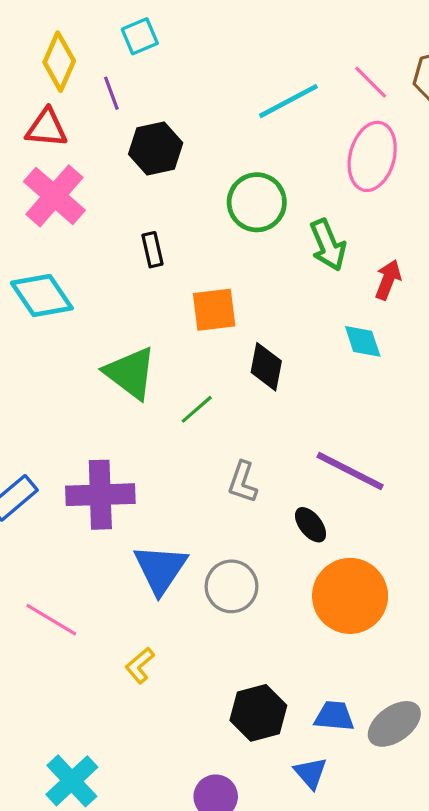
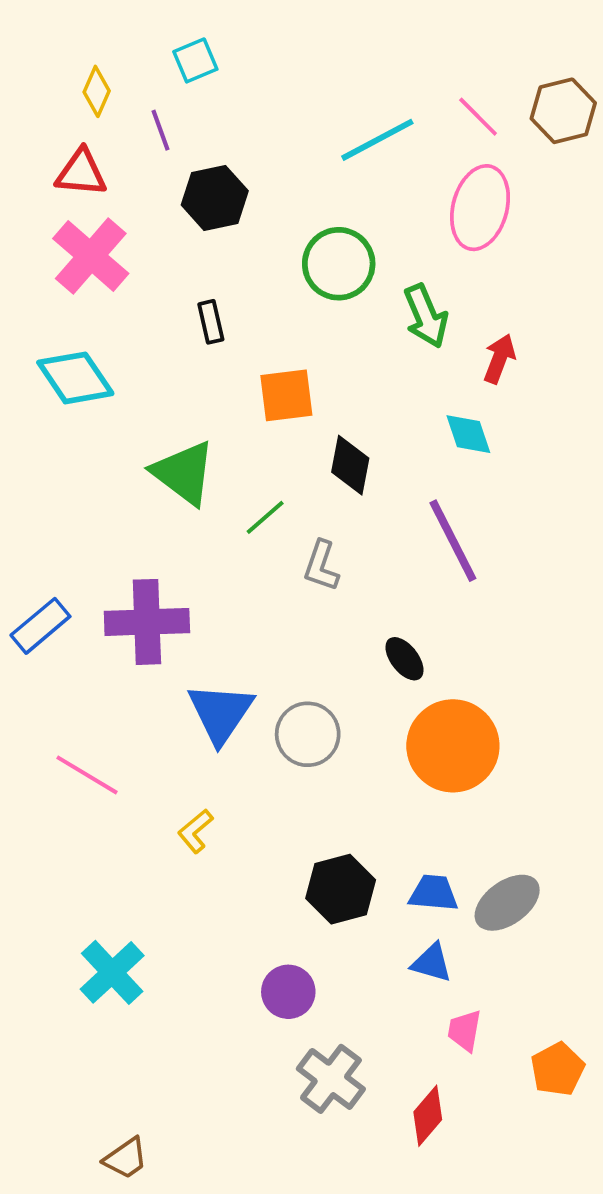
yellow diamond: (59, 62) -> (97, 91), size x0.7
purple line: (350, 471) -> (453, 541), moved, turned 36
gray L-shape: (243, 482) -> (321, 566), moved
blue triangle: (311, 773) -> (432, 963), moved, turned -33

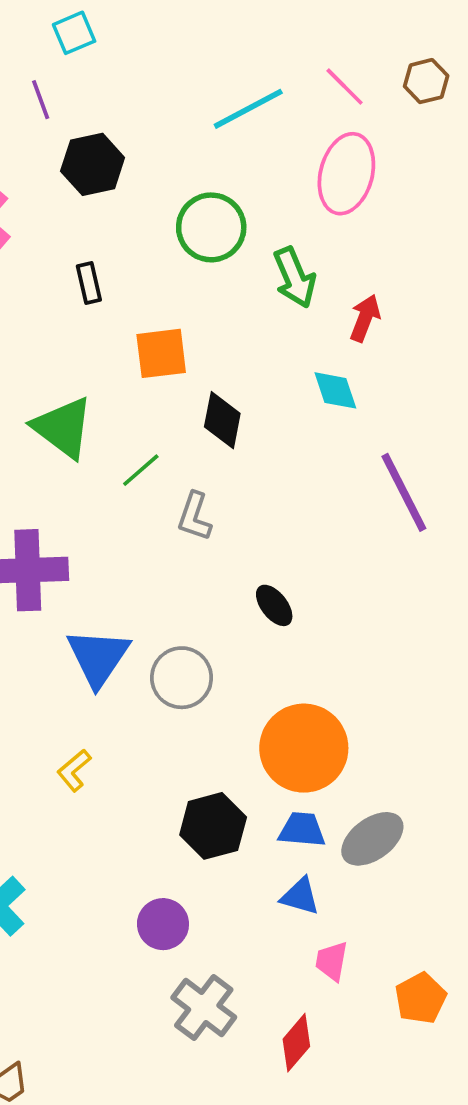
brown hexagon: (563, 111) -> (426, 81), size x0.7
purple line: (453, 541) -> (404, 492), moved
orange circle: (453, 746) -> (304, 748), moved

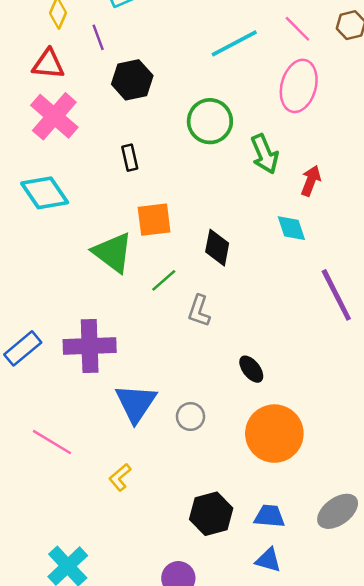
orange square: (161, 353) -> (154, 220), moved
gray circle: (182, 678) -> (190, 417), size x0.7
orange circle: (304, 748) -> (274, 434), moved
gray ellipse: (372, 839) -> (338, 511), moved

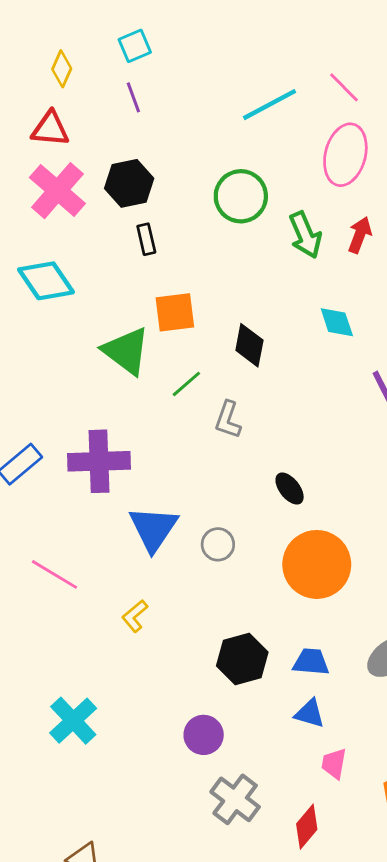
purple line: (98, 37) -> (133, 97), moved
black hexagon: (132, 80) -> (129, 183), moved
red arrow: (311, 181) -> (360, 235), moved

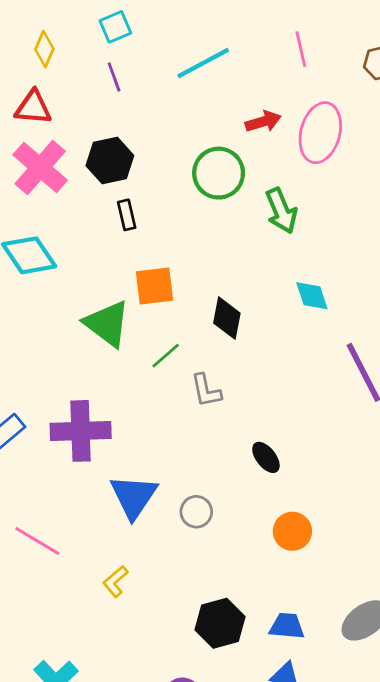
pink line: (344, 87) -> (301, 49), moved, turned 32
cyan line: (269, 105) -> (203, 63), moved
red arrow: (360, 235) -> (263, 122), moved, turned 52
gray L-shape: (228, 420) -> (206, 391), turned -30
orange circle: (317, 564) -> (292, 531), size x0.6

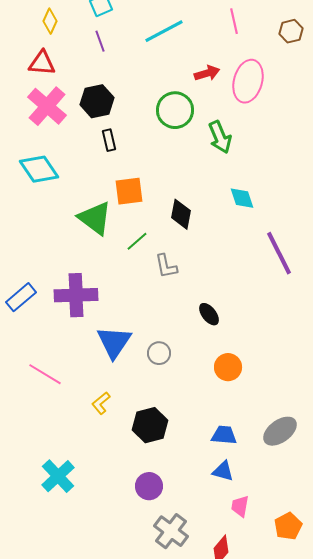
black hexagon: (220, 623) -> (150, 425), moved

